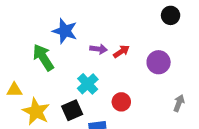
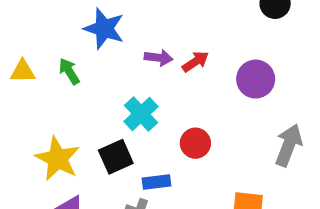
green arrow: (43, 57) -> (69, 71), size x0.6
yellow triangle: (14, 90) -> (23, 71), moved
gray arrow: (179, 103) -> (289, 145), size x1.5

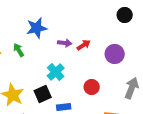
blue star: (104, 29) -> (37, 28), turned -30
red circle: (195, 143) -> (92, 87), moved

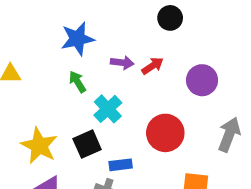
black circle: (125, 15) -> (170, 18), moved
green arrow: (19, 50) -> (77, 82), moved
red circle: (92, 87) -> (165, 133), size x1.5

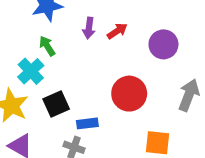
purple arrow: (122, 63) -> (89, 28), turned 90
cyan cross: (108, 109) -> (31, 71), moved

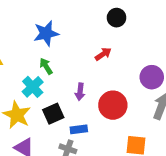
purple arrow: (89, 28) -> (80, 92), moved
purple circle: (163, 44) -> (152, 77), moved

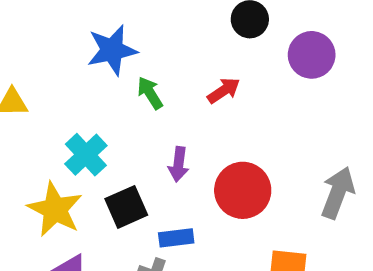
green arrow: (46, 66) -> (150, 93), moved
purple circle: (152, 77) -> (312, 55), moved

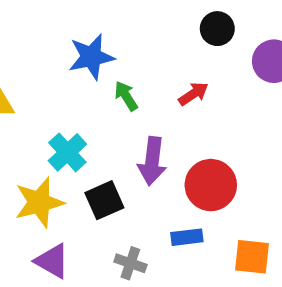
purple arrow: (179, 164) -> (152, 161), size x1.5
yellow star: (55, 209) -> (39, 202), turned 30
blue rectangle: (176, 238) -> (187, 237), moved

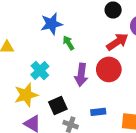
red arrow: (193, 94) -> (117, 42), moved, size x1.5
red circle: (211, 185) -> (109, 69), moved
black square: (104, 200) -> (58, 106), moved

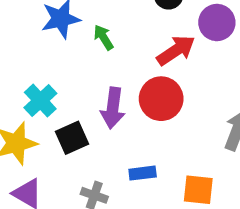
green arrow: (68, 43) -> (104, 37), moved
black square: (58, 106) -> (72, 138), moved

